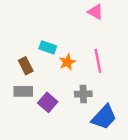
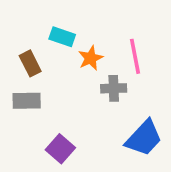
gray cross: (83, 94) -> (114, 88), moved
purple square: (48, 102) -> (60, 149), moved

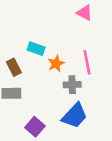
blue trapezoid: (144, 138) -> (75, 116), moved

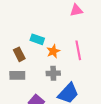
pink triangle: (85, 13) -> (76, 10), turned -40
gray cross: (72, 85) -> (53, 73), moved

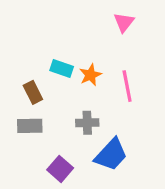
pink triangle: (76, 10) -> (124, 22), turned -40
orange star: (53, 51) -> (90, 75), moved

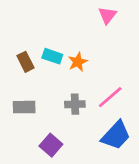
pink line: (127, 86) -> (110, 97), moved, turned 60
brown rectangle: (33, 92) -> (26, 62), moved
blue trapezoid: (111, 155) -> (116, 135), moved

